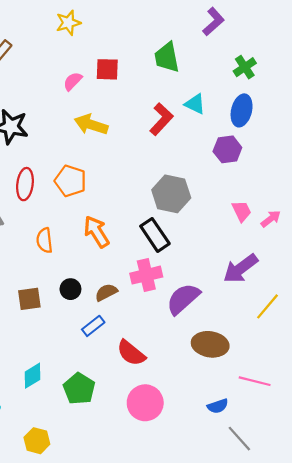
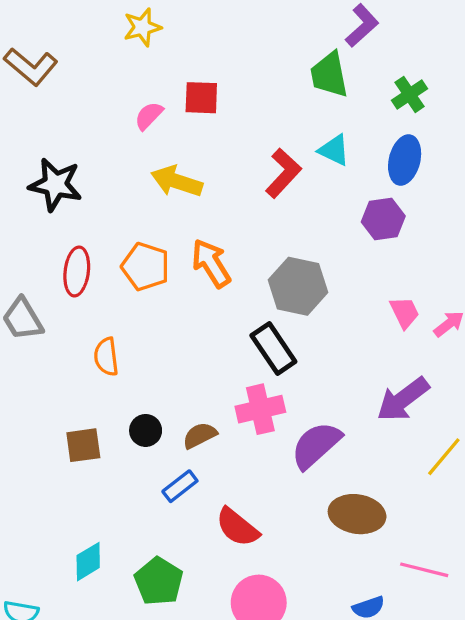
green trapezoid: (167, 57) -> (329, 75), moved
orange arrow: (96, 232) -> (211, 263), moved

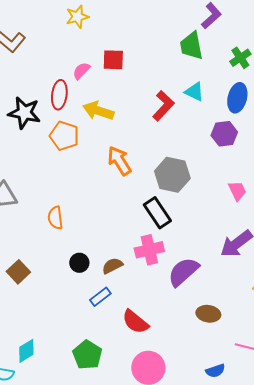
orange pentagon: (146, 267) -> (64, 136), moved
red ellipse: (77, 271) -> (59, 95), moved
brown square: (83, 445) -> (18, 272), moved, turned -35
brown ellipse: (357, 514) -> (208, 314), size x0.7
cyan diamond: (88, 562) -> (26, 351), moved

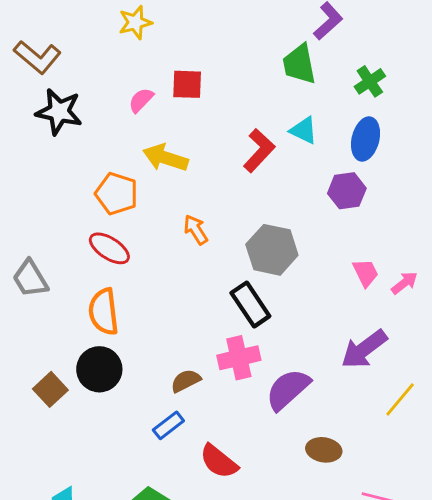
red ellipse: (59, 95) -> (109, 248), moved, turned -64
black star: (24, 113) -> (59, 112), moved
orange arrow: (119, 161) -> (196, 230), size x0.7
orange semicircle: (55, 218) -> (104, 312), size x1.4
black circle: (79, 263) -> (99, 369), moved, size x1.6

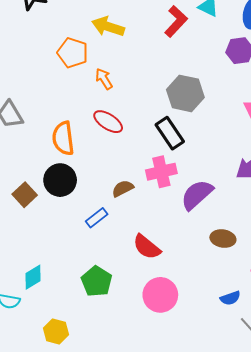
orange arrow: (196, 230) -> (104, 79), moved
red ellipse: (109, 248) -> (108, 122), moved
blue rectangle: (168, 425) -> (97, 218), moved

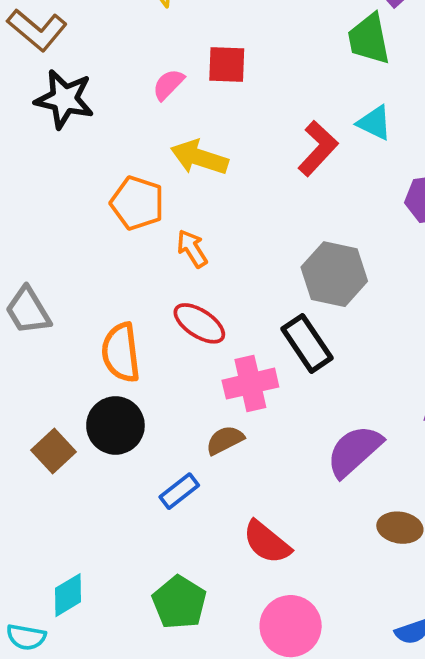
pink cross: (161, 172) -> (250, 384), moved

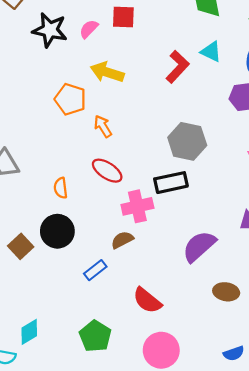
black star: (64, 99) -> (50, 30), moved
black rectangle: (307, 343) -> (171, 183), turned -68
orange semicircle: (121, 353) -> (61, 188), size x0.6

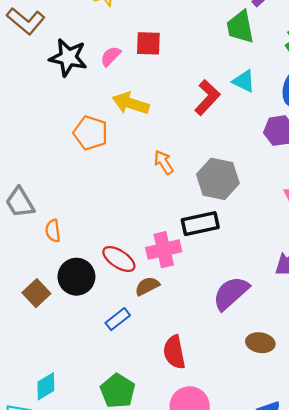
orange arrow: (103, 126) -> (164, 162), moved
red ellipse: (107, 171) -> (119, 259), moved
orange semicircle: (61, 188) -> (53, 231), moved
red semicircle: (147, 300) -> (174, 352), turned 40

